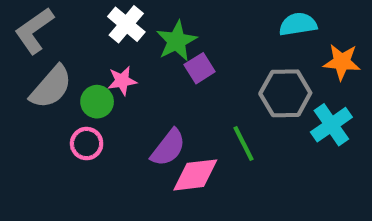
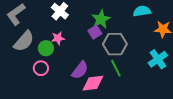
green star: (177, 41) -> (101, 19), moved
gray hexagon: (285, 93) -> (115, 44), moved

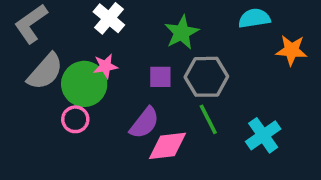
purple square: (95, 32) -> (160, 77), moved, turned 32
green circle: (46, 48) -> (84, 84), size x1.6
cyan cross: (158, 59) -> (263, 135), moved

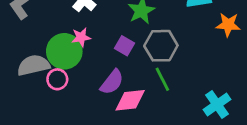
gray semicircle: (45, 71) -> (33, 65), moved, turned -144
purple square: (160, 77) -> (125, 46), turned 30
cyan cross: (263, 135) -> (217, 105), moved

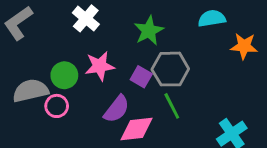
pink star: (81, 37) -> (100, 66), moved, size x1.4
purple square: (125, 46) -> (141, 77), moved
green circle: (64, 51) -> (64, 75), size x0.7

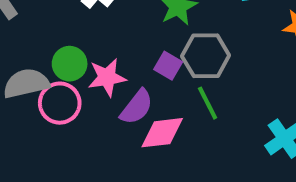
pink star: (100, 66) -> (107, 77), moved
pink circle: (57, 106) -> (60, 103), size x1.4

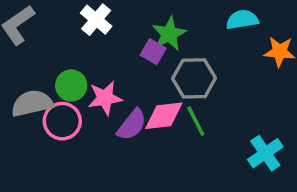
purple square: (168, 66) -> (153, 52), moved
pink diamond: (162, 133) -> (164, 116), moved

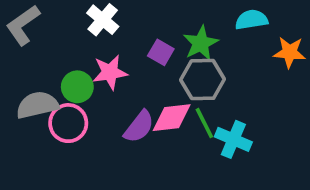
green star: (169, 34) -> (201, 43), moved
pink star: (105, 98) -> (110, 72), moved
cyan cross: (265, 153) -> (233, 139), moved, turned -32

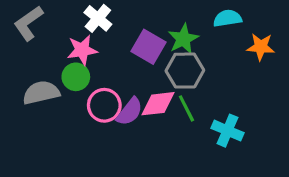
purple square: (161, 52) -> (148, 47), size x1.5
pink star: (110, 72) -> (82, 50), moved
pink circle: (68, 123) -> (104, 105), moved
cyan cross: (233, 139) -> (227, 131), moved

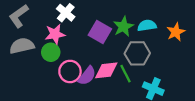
cyan semicircle: (227, 18) -> (147, 26), moved
orange star: (261, 47) -> (176, 32), turned -30
gray hexagon: (185, 71) -> (137, 53), moved
gray semicircle: (41, 93) -> (22, 46), moved

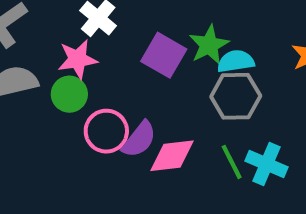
cyan semicircle: (147, 26) -> (236, 61), moved
pink diamond: (106, 70) -> (172, 156), moved
green line: (126, 74) -> (232, 162), moved

